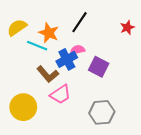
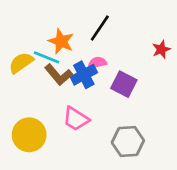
yellow semicircle: (17, 28) -> (21, 63), moved
red star: (127, 28) -> (161, 49), moved
brown L-shape: (48, 74) -> (58, 75), moved
pink trapezoid: (60, 94) -> (76, 119), turned 65

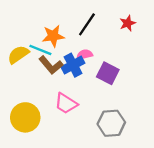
orange star: (61, 41) -> (53, 36), turned -30
red star: (161, 49) -> (128, 23), moved

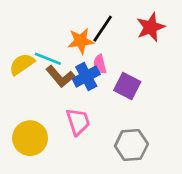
red star: (128, 23) -> (151, 27), size x1.5
orange star: (53, 36) -> (81, 41), moved
pink semicircle: (85, 55) -> (100, 64), turned -91
pink trapezoid: (66, 103) -> (78, 122), turned -140

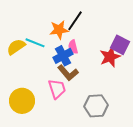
red star: (151, 27) -> (110, 57), moved
brown L-shape: (60, 76) -> (68, 73), moved
purple square: (127, 86) -> (120, 45), moved

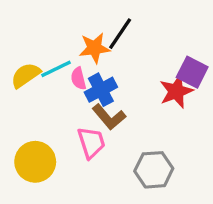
cyan line: (35, 43) -> (56, 69), turned -48
pink semicircle: (73, 47) -> (78, 78), moved

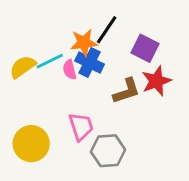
purple square: (192, 72) -> (145, 48), moved
blue cross: (101, 90) -> (90, 62), moved, turned -36
brown L-shape: (109, 117) -> (127, 91), moved, turned -68
gray hexagon: (154, 170) -> (108, 151), moved

